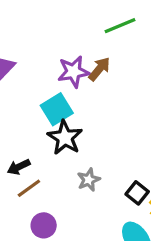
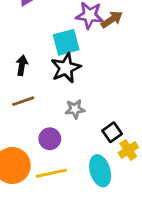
black arrow: (19, 167) -> (22, 65), moved, turned 108
purple circle: (44, 225) -> (50, 139), moved

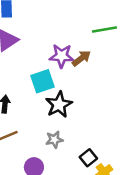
black star: (66, 68) -> (59, 105), moved

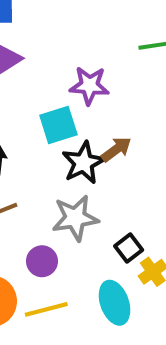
brown arrow: (81, 58) -> (116, 149), moved
gray star: (54, 140) -> (75, 218), size x1.6

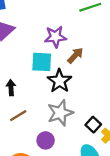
cyan square: (58, 125) -> (42, 62), turned 30
brown arrow: (116, 149) -> (75, 55), moved

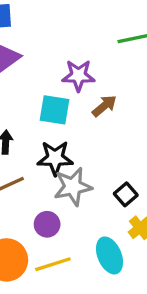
black star: (59, 81) -> (55, 158), moved, turned 30
black square: (93, 125) -> (126, 194), moved

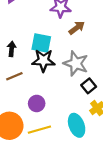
cyan square: (54, 110) -> (41, 43), moved
gray star: (73, 187) -> (76, 63), moved, turned 30

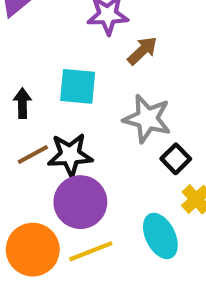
black star: (43, 61) -> (70, 155), moved
purple circle: (37, 103) -> (80, 202), size x1.6

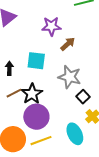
black star: (70, 155) -> (32, 94), turned -30

